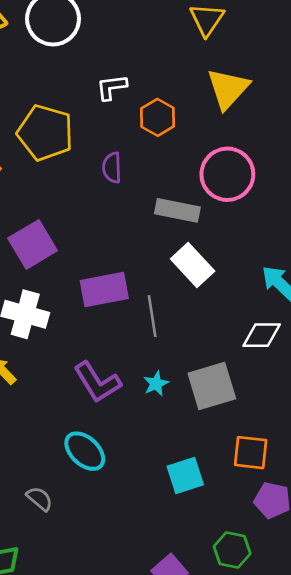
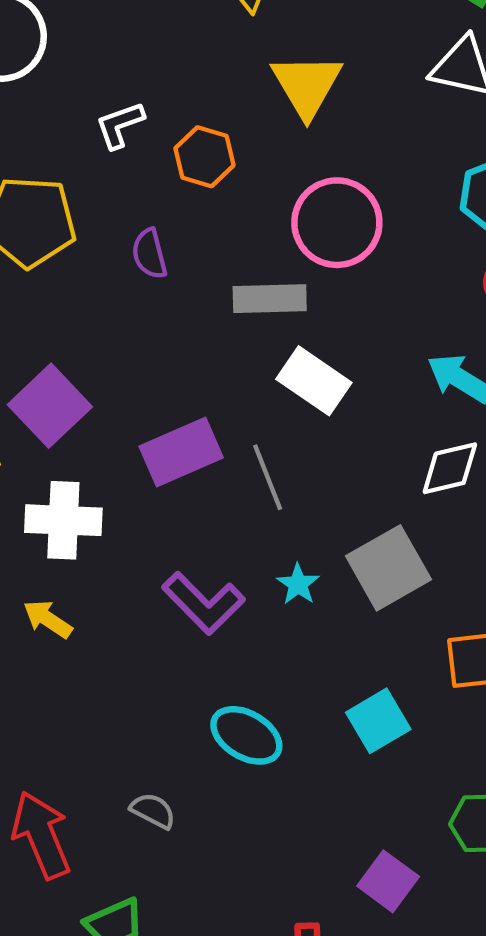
cyan ellipse: (85, 451) -> (246, 735), moved

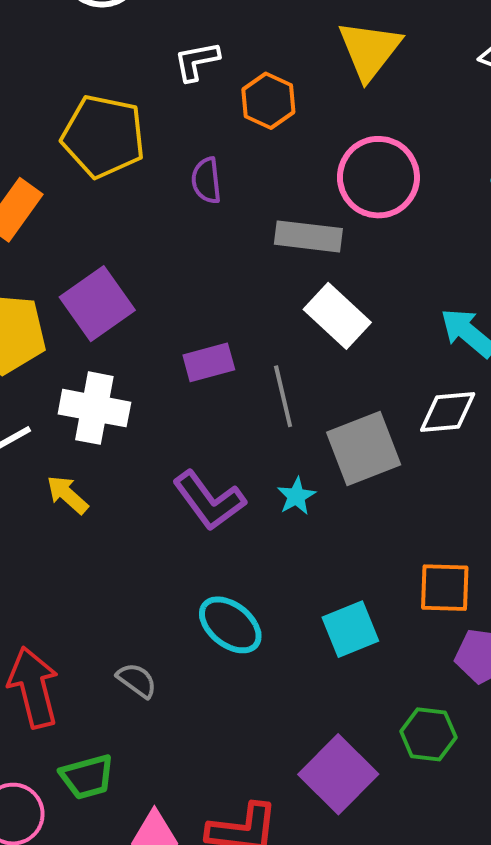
purple rectangle: (181, 452) -> (209, 362), size x0.7
gray square: (388, 568) -> (364, 448), moved
purple square: (388, 881) -> (338, 774), size x1.4

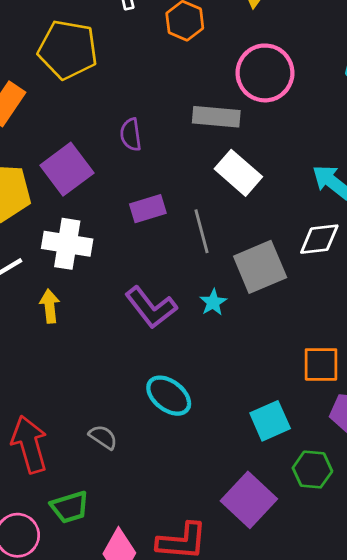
purple semicircle: (206, 180) -> (131, 135), moved
yellow arrow: (67, 495) -> (50, 306), turned 44
cyan square: (350, 629) -> (270, 421), moved

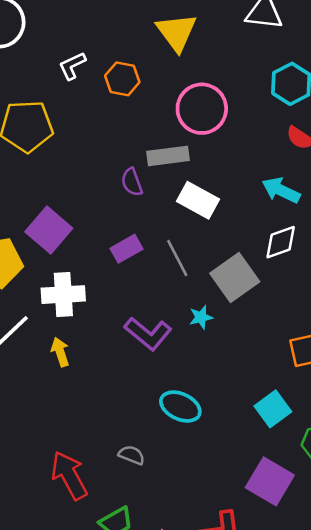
purple semicircle: (131, 135) -> (132, 182), moved
cyan star: (213, 302) -> (201, 317), turned 30

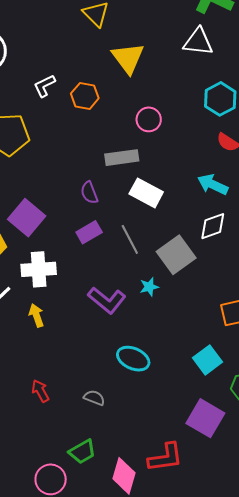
pink circle: (202, 109) -> (149, 119), size x0.6
purple semicircle: (132, 182) -> (89, 193), moved
red arrow: (69, 475) -> (40, 391), moved, size x0.6

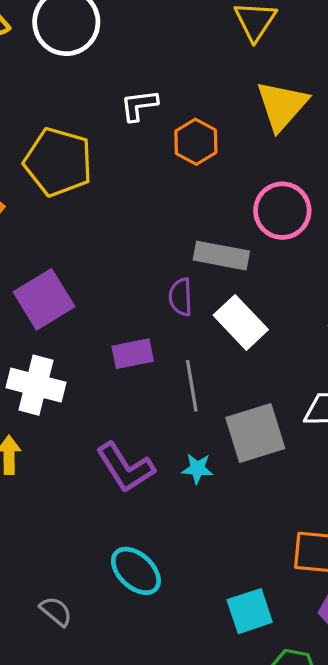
pink circle: (149, 119) -> (282, 211), size x1.4
purple semicircle: (89, 193) -> (181, 297), moved

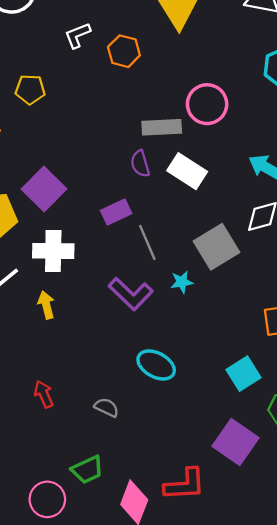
yellow pentagon: (58, 162) -> (30, 89), size x0.6
pink circle: (282, 211) -> (207, 104), moved
gray line: (192, 386) -> (147, 242), moved

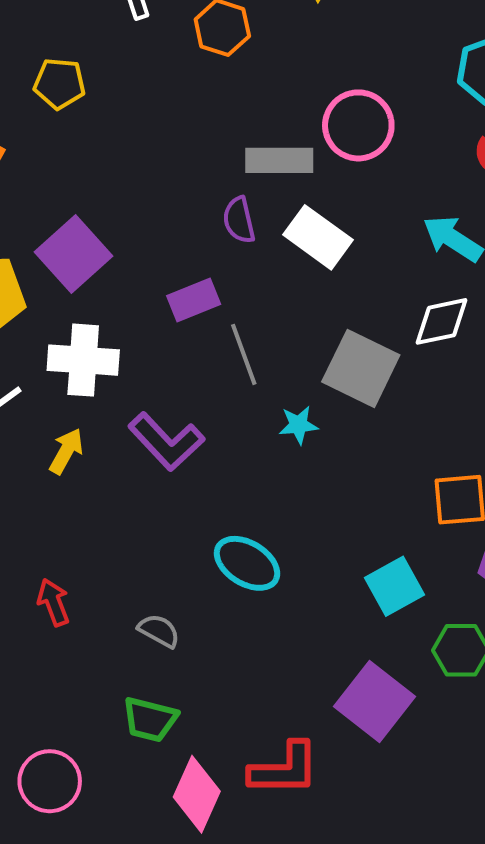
gray square: (216, 247) -> (361, 368), turned -36
purple L-shape: (131, 294) -> (166, 442), moved
yellow arrow: (46, 305) -> (66, 451), turned 40
green trapezoid: (87, 470) -> (150, 719), moved, turned 36

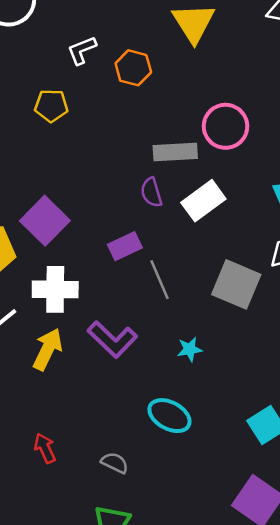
yellow pentagon: (59, 84) -> (51, 106), moved
white rectangle: (318, 237) -> (203, 201), turned -69
cyan star: (298, 425) -> (190, 349), moved
yellow arrow: (66, 451) -> (48, 349), size x1.4

